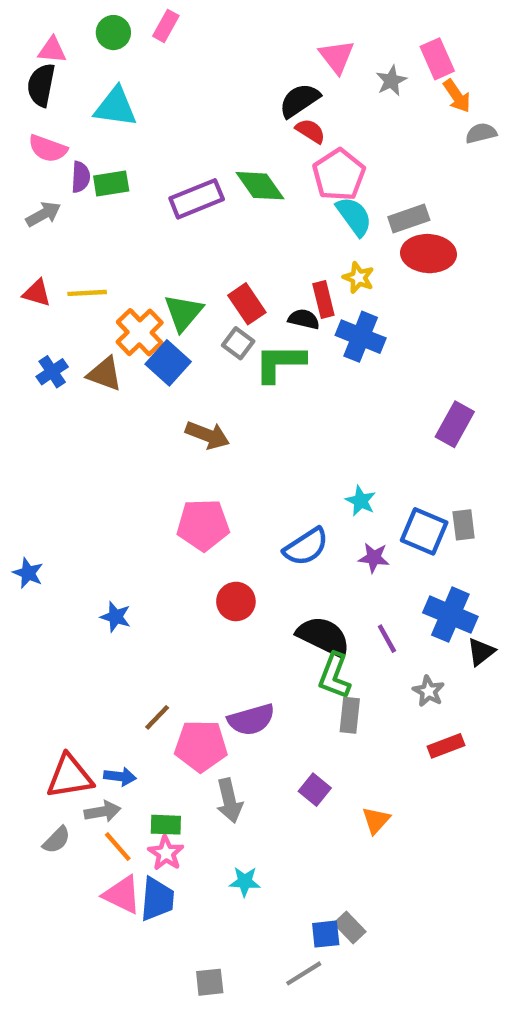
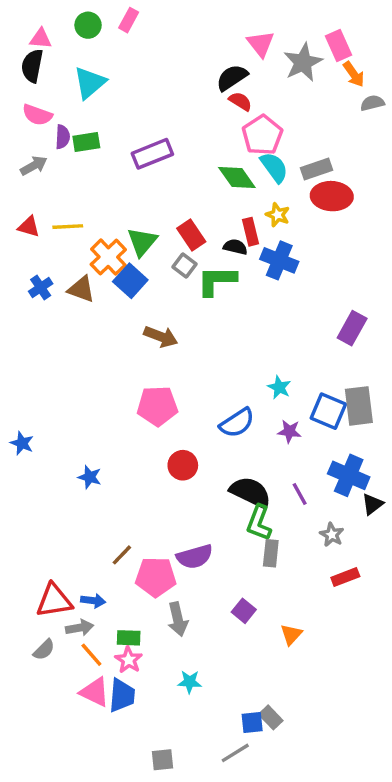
gray star: (391, 81) -> (303, 62), size x1.6
cyan triangle: (116, 107) -> (90, 83), turned -48
green diamond: (260, 186) -> (237, 177), moved
gray rectangle: (464, 525) -> (359, 406), size x1.6

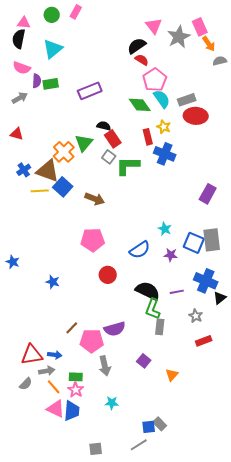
yellow line: (68, 227) -> (40, 191), moved
black semicircle: (235, 247) -> (104, 126), moved
blue square: (130, 281) -> (63, 187), moved
brown triangle: (81, 289) -> (48, 171), size x1.4
purple line: (300, 494) -> (177, 292), turned -72

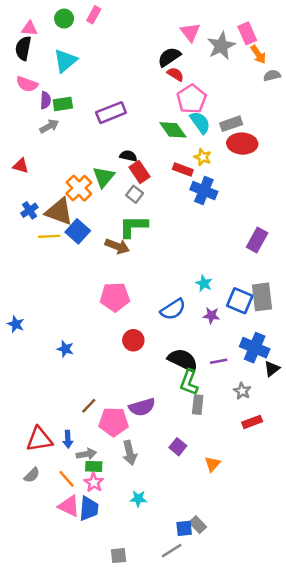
gray arrow: (20, 98) -> (49, 126), moved
red rectangle: (148, 137) -> (183, 170), turned -56
green L-shape: (128, 166) -> (133, 226), moved
blue arrow: (55, 355) -> (68, 439), turned 80
gray arrow: (47, 371) -> (86, 454), moved

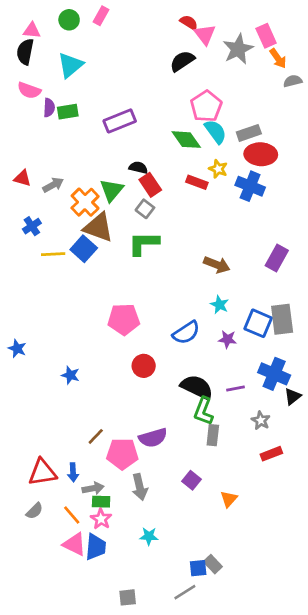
red semicircle: (175, 74) -> (189, 22), moved
gray arrow: (49, 126) -> (53, 185), moved
blue cross: (204, 191) -> (250, 186), moved
brown triangle: (59, 212) -> (98, 227), moved
brown arrow: (117, 246) -> (217, 265), moved

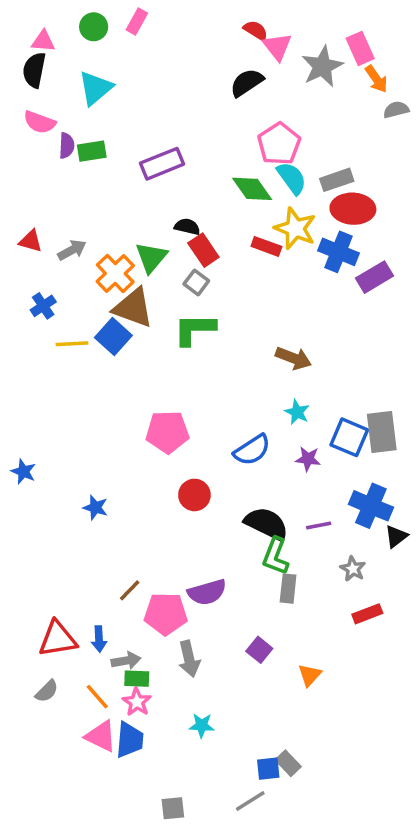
yellow star: (218, 169) -> (295, 228), size x1.6
purple rectangle: (277, 258) -> (375, 277), moved, turned 30

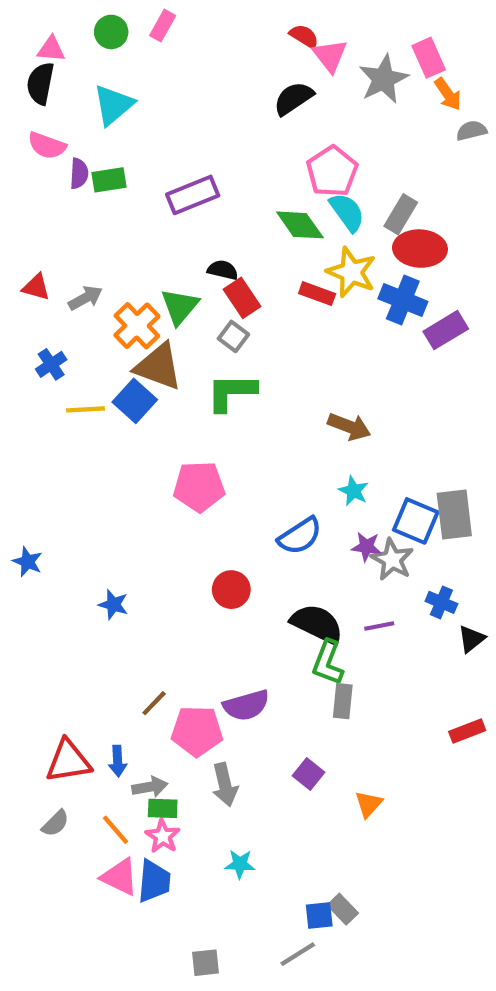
gray rectangle: (337, 180) -> (401, 214), turned -40
pink pentagon: (167, 432) -> (199, 487), moved
blue cross: (371, 506) -> (441, 602), size x0.6
gray star: (353, 569) -> (392, 560), moved, size x1.4
red rectangle: (367, 614) -> (467, 731), moved

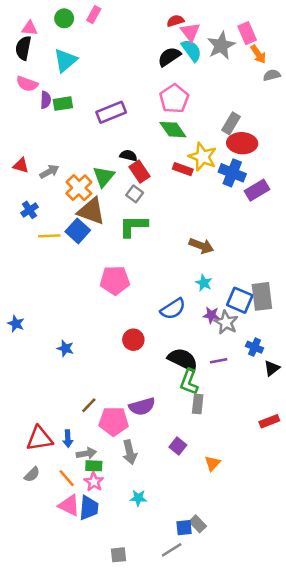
red semicircle: (304, 36) -> (175, 21), turned -49
pink pentagon: (332, 171) -> (174, 99), moved
cyan semicircle: (347, 212) -> (191, 50), moved

